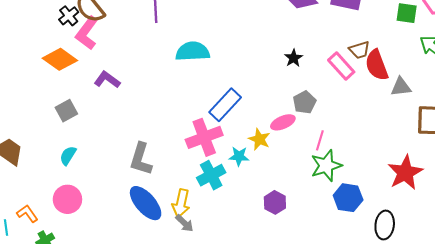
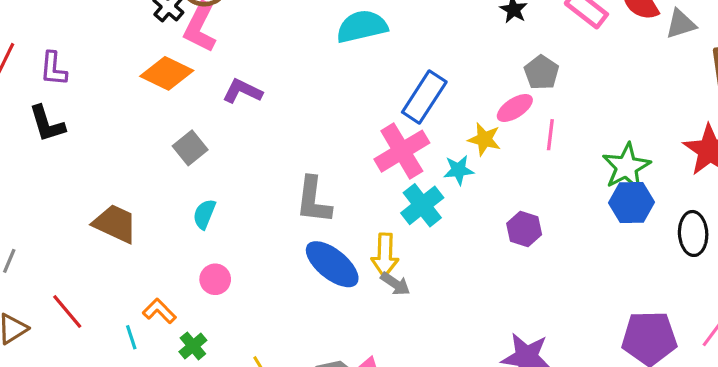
pink line: (320, 140) -> (550, 135), moved
green star: (326, 166) -> (626, 167), moved
pink circle: (67, 199) -> (215, 279), size x0.7

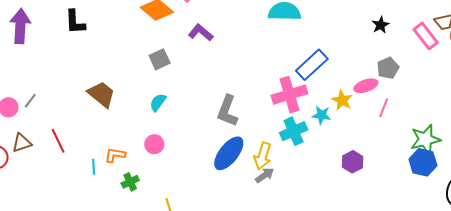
blue ellipse: (332, 264) -> (229, 153), turned 75
gray arrow: (395, 284) -> (265, 175), turned -84
orange L-shape: (159, 311) -> (115, 155), turned -50

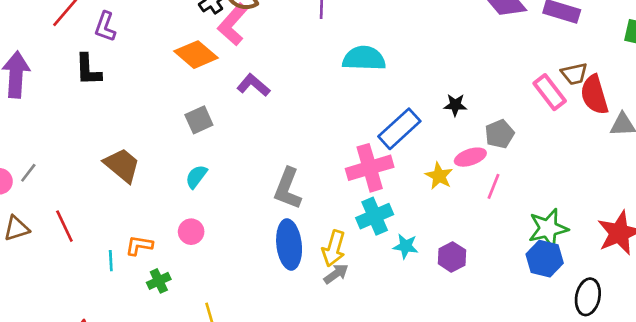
black star: (381, 25) -> (455, 105), moved, turned 30
cyan star: (321, 115) -> (406, 246), moved
blue ellipse: (229, 153) -> (289, 244), turned -45

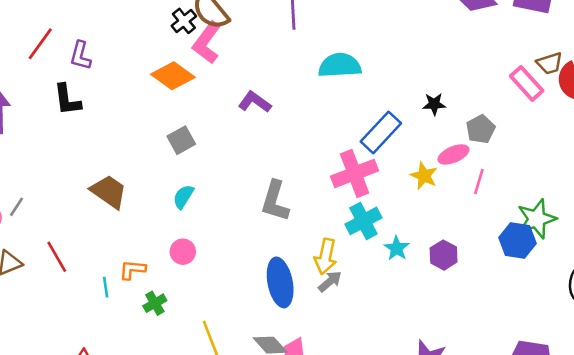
purple L-shape: (253, 85) -> (255, 102), moved
blue ellipse: (289, 244) -> (280, 282), moved
cyan star: (406, 246) -> (397, 248), turned 30
blue hexagon: (545, 259) -> (518, 241), moved

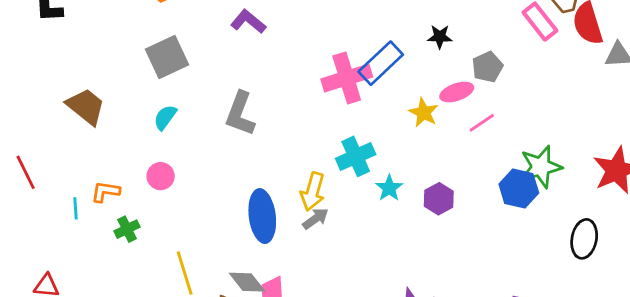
gray square: (181, 140) -> (167, 57), size x1.4
pink cross: (355, 173) -> (347, 78), moved
pink line: (479, 182) -> (482, 123), turned 35
gray L-shape: (275, 201) -> (240, 114), moved

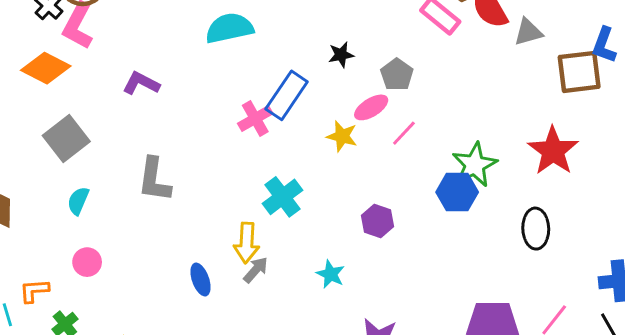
pink cross: (347, 78) -> (255, 119), size x0.7
cyan star: (389, 188) -> (330, 274), moved
blue ellipse: (262, 216) -> (201, 280), size x0.6

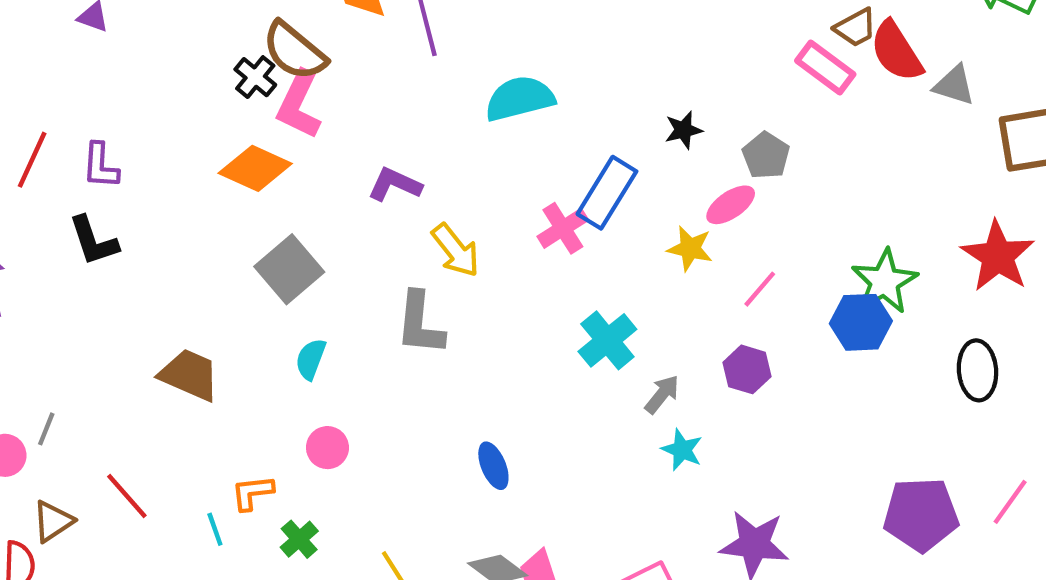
gray triangle: (528, 32) -> (954, 85), turned 36
pink line: (404, 133) -> (760, 289), moved
yellow arrow: (247, 243) -> (456, 250), moved, turned -39
gray arrow: (256, 270) -> (662, 394), moved

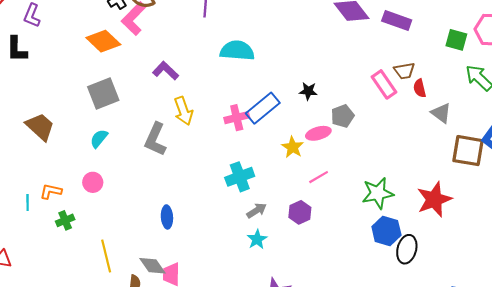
red semicircle: (896, 51) -> (420, 88), size x0.6
blue hexagon: (861, 322) -> (386, 231), moved

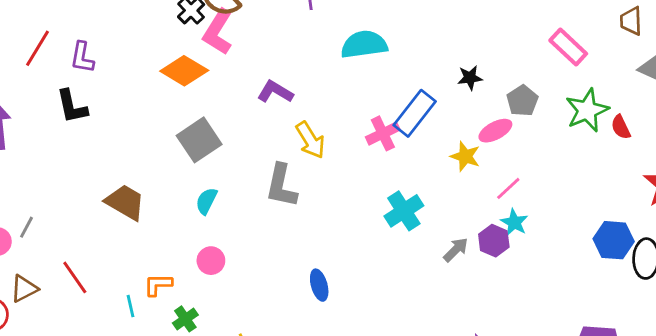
brown trapezoid: (404, 71) -> (631, 21), moved, turned 110
red semicircle: (420, 88) -> (621, 127), moved
green star: (378, 193) -> (587, 110), moved
gray arrow: (257, 210) -> (456, 250), moved
cyan star: (257, 239) -> (514, 222), moved

